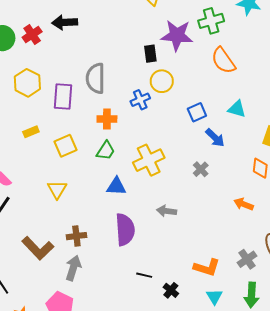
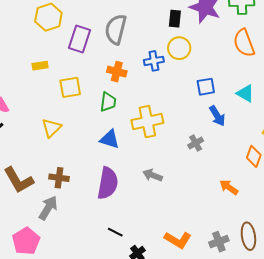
green trapezoid: (106, 151) -> (108, 102), turned -40

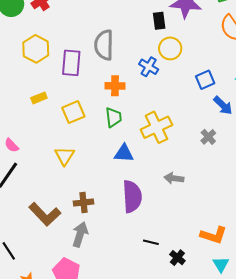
blue cross: (154, 61) -> (149, 67), turned -36

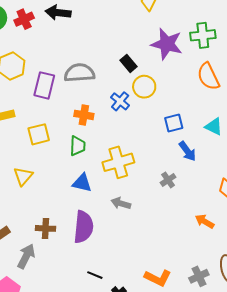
black rectangle: (159, 21) -> (128, 63), moved, turned -42
gray semicircle: (104, 45) -> (79, 73), turned 76
gray arrow: (174, 178) -> (121, 203), moved
brown cross: (84, 203) -> (45, 228), moved

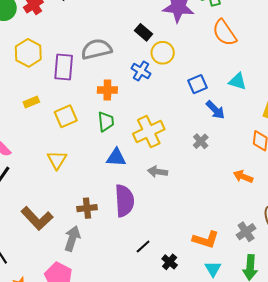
black line: (95, 275) -> (143, 247), turned -56

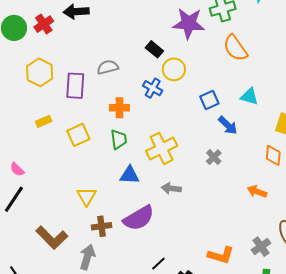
gray semicircle: (96, 49) -> (108, 67), size x0.7
yellow triangle: (57, 160) -> (86, 196), moved
purple semicircle: (124, 201) -> (139, 218), turned 64

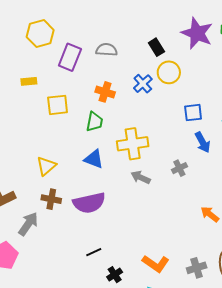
gray arrow: (171, 188) -> (141, 177), moved

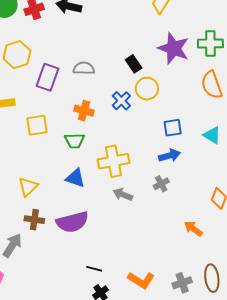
green trapezoid: (94, 122) -> (75, 141), turned 80
blue arrow: (203, 142) -> (169, 156), moved, turned -75
black line: (94, 252) -> (94, 269), moved, turned 42

